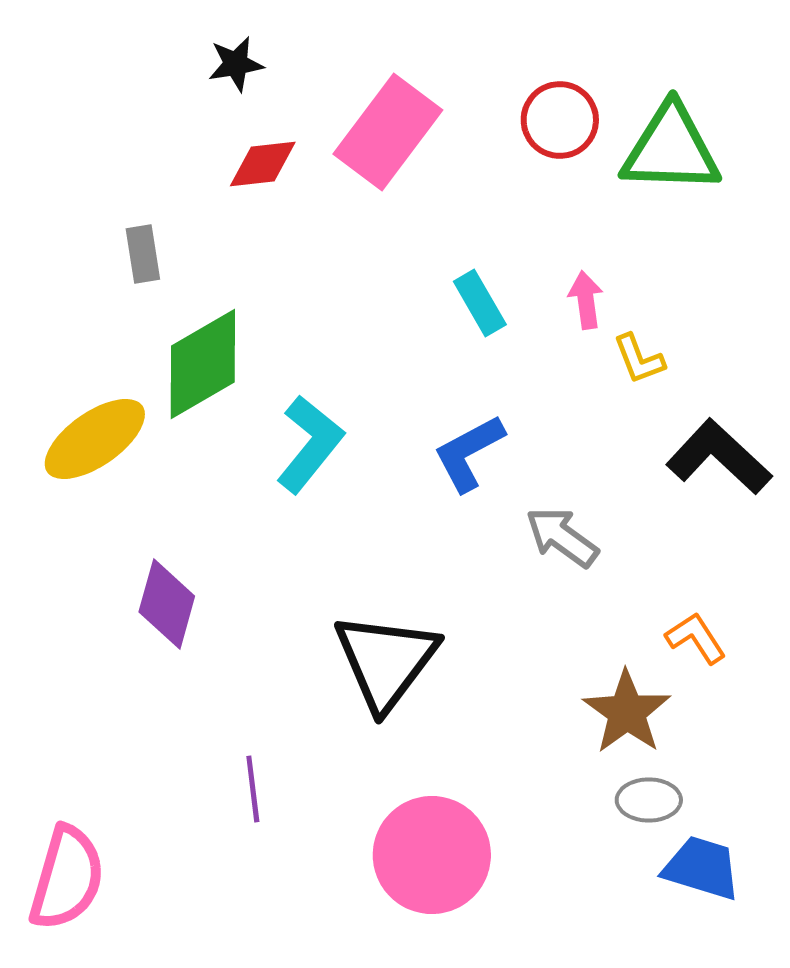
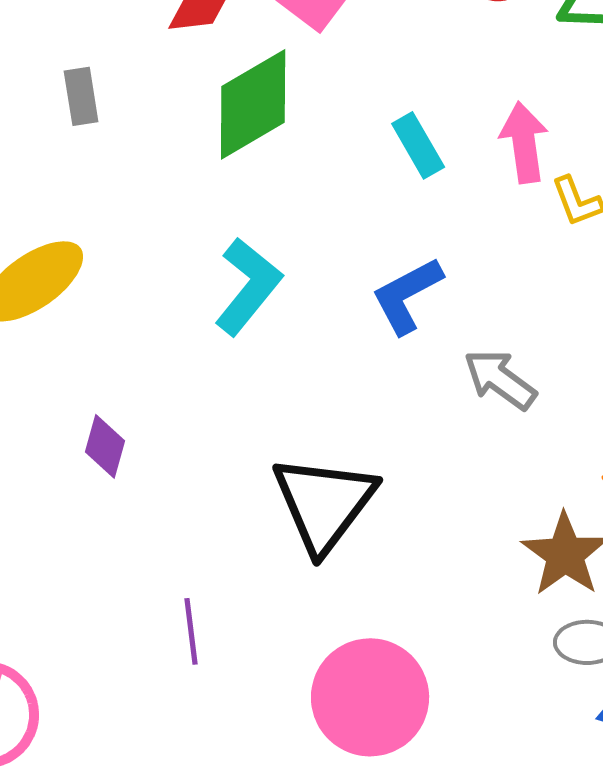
pink arrow: (586, 300) -> (524, 142), size x1.4
green diamond: (203, 364) -> (253, 104), moved
purple diamond: (167, 604) -> (105, 446), size x0.7

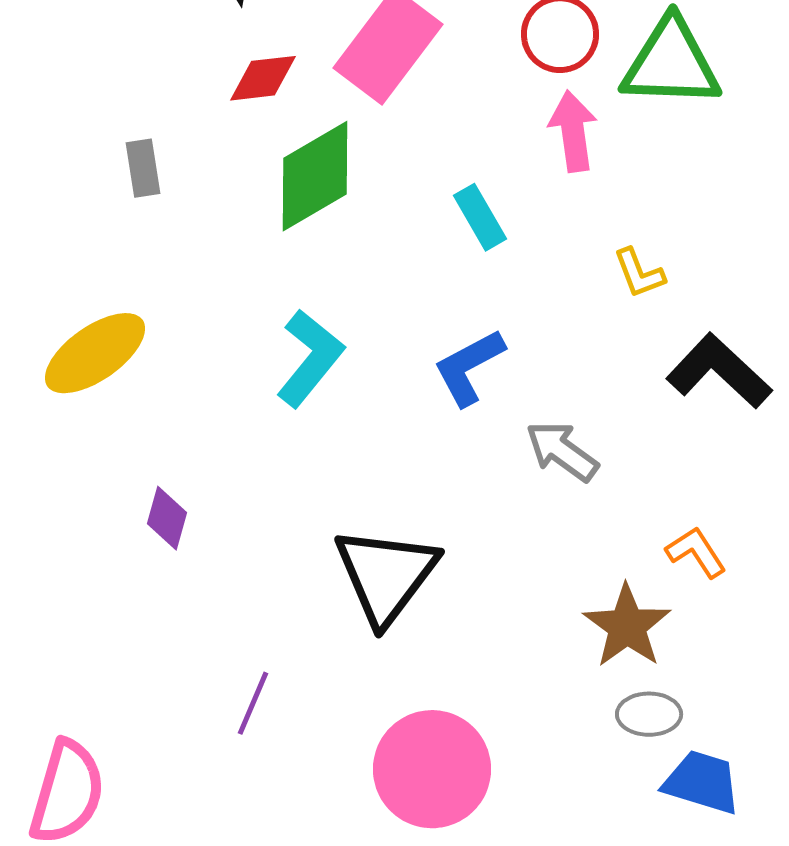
pink arrow: (524, 142) -> (573, 131), moved
purple line: (191, 631) -> (253, 703), turned 30

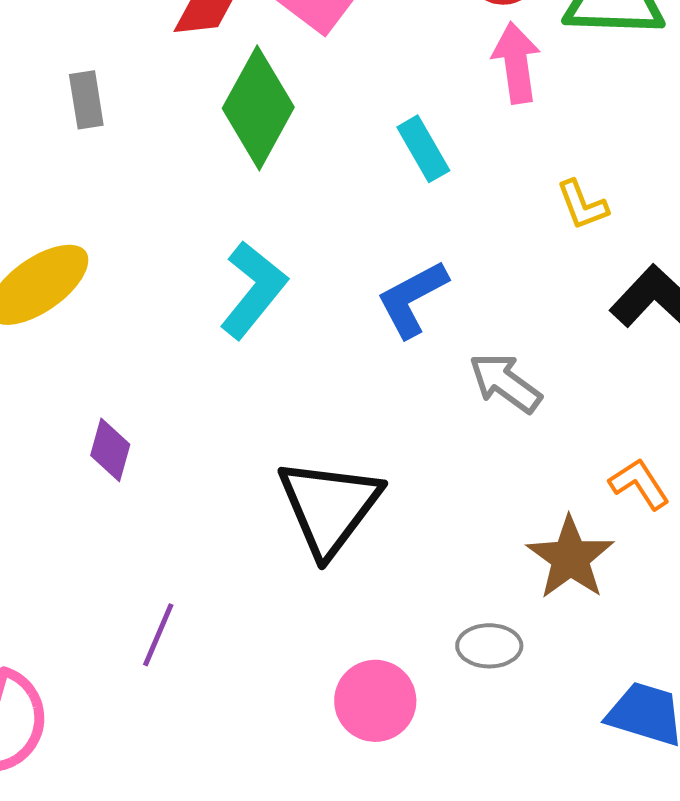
green diamond: (315, 176) -> (258, 108), turned -31
purple line: (253, 703) -> (158, 635), moved
gray ellipse: (649, 714) -> (489, 646), moved
pink circle: (432, 769) -> (375, 701), size x0.7

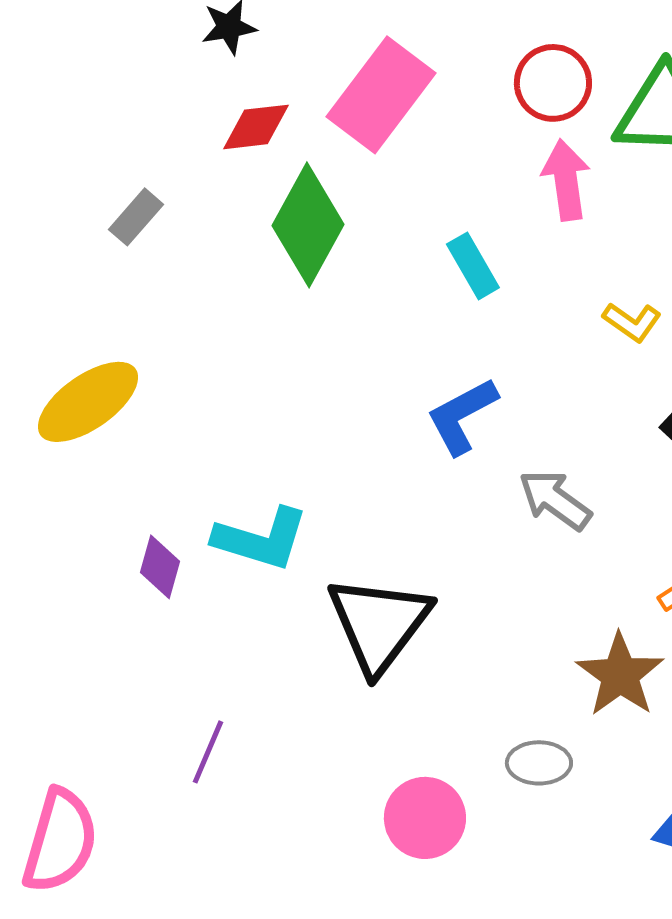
gray rectangle: (86, 100) -> (136, 217), turned 50
yellow L-shape: (582, 205) -> (632, 322), turned -34
cyan L-shape: (253, 290) -> (261, 539), moved, turned 68

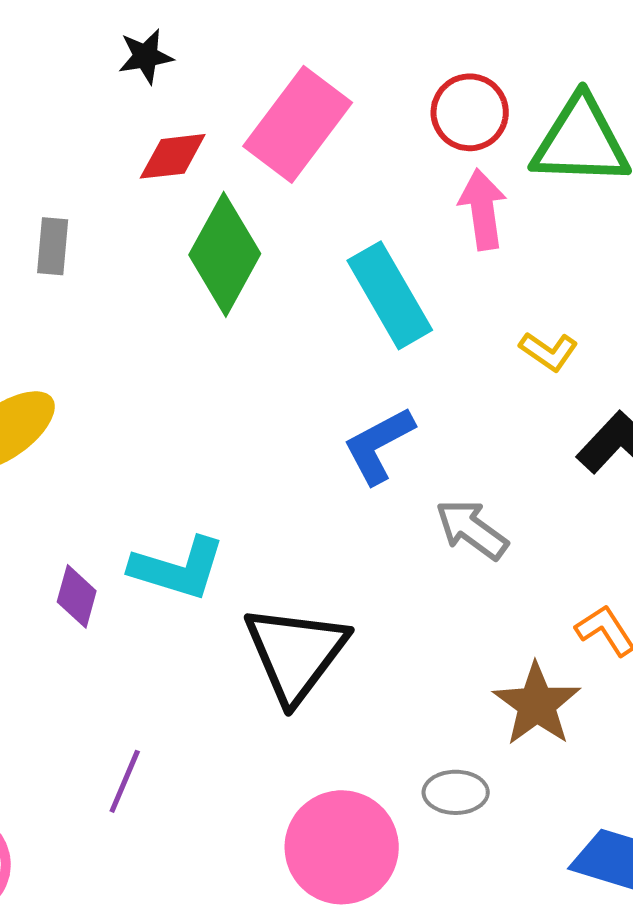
gray rectangle: (136, 217) -> (53, 246), turned -36
cyan rectangle: (473, 266) -> (390, 295), size x1.6
pink circle: (425, 818) -> (342, 847), size x1.4

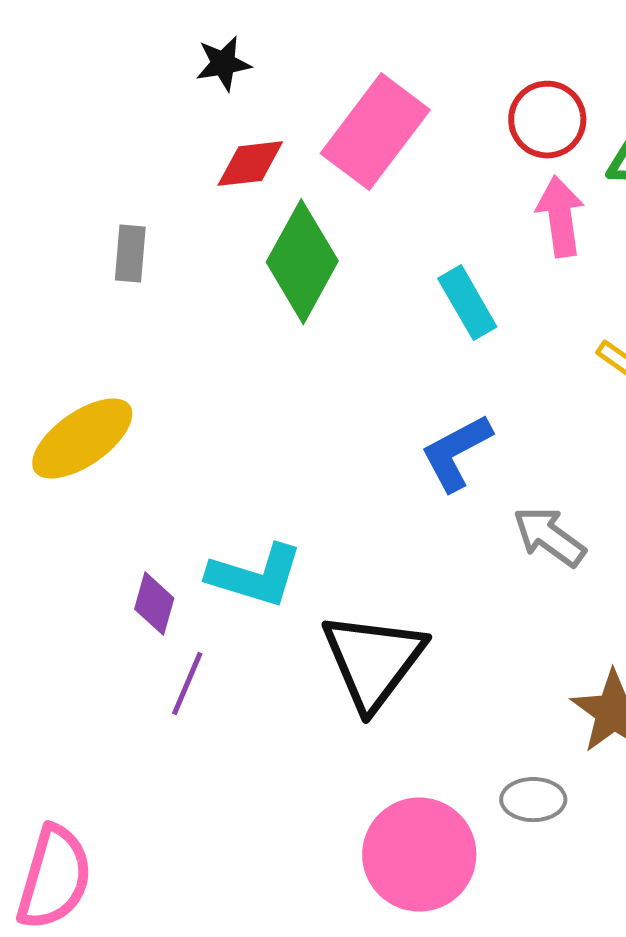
cyan rectangle: (390, 295) -> (467, 303), size x0.7
purple line: (125, 781) -> (187, 684), moved

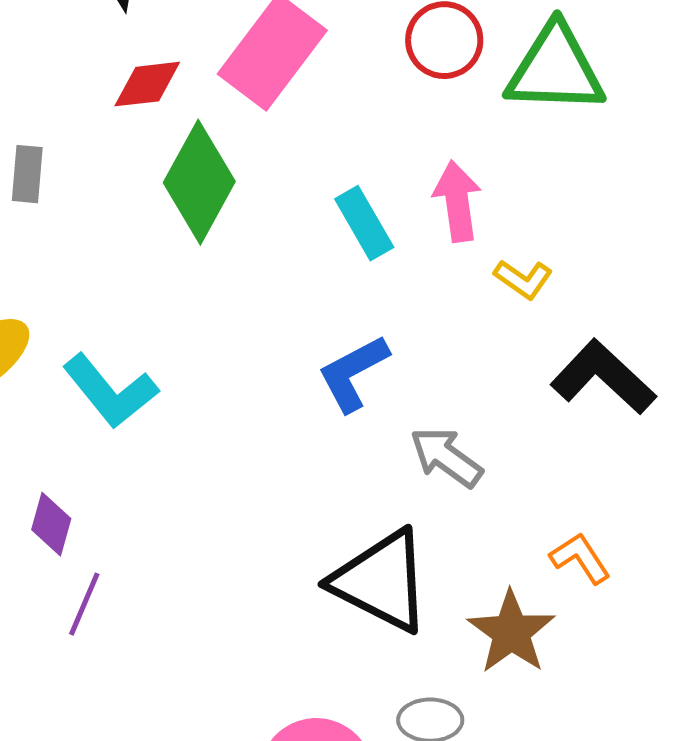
pink arrow: (560, 217) -> (457, 201), moved
cyan L-shape: (255, 576) -> (110, 391), moved, turned 34
black triangle: (373, 661) -> (381, 581), moved, turned -40

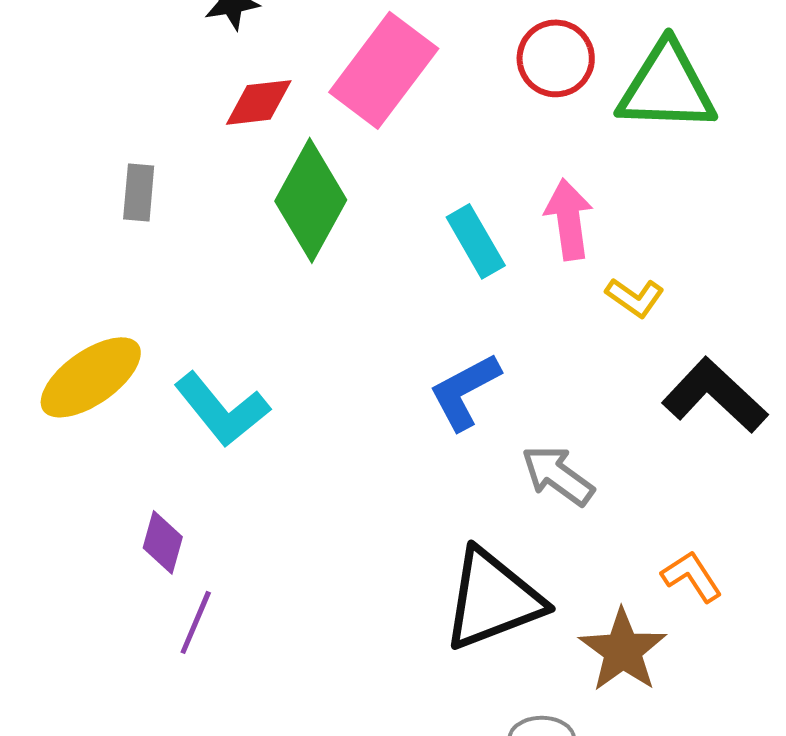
black triangle: (381, 581) -> (493, 599), turned -48

